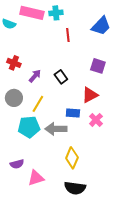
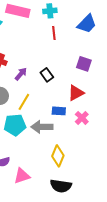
cyan cross: (56, 13) -> (50, 11), moved

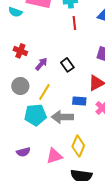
pink triangle: (22, 176) -> (54, 156), moved

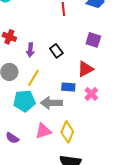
purple arrow: (41, 64) -> (30, 50), turned 144
purple semicircle: (23, 152) -> (12, 138), turned 48
pink triangle: (54, 156) -> (43, 131), moved

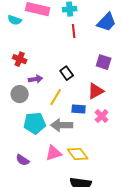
purple arrow: (30, 50) -> (36, 79), moved, turned -104
yellow line: (33, 78) -> (56, 97), moved
yellow diamond: (67, 132) -> (78, 154), turned -60

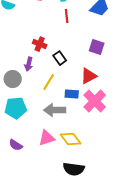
red cross: (20, 59) -> (40, 44), moved
purple arrow: (36, 79) -> (29, 64), turned 112
pink cross: (102, 116) -> (95, 101), size x1.6
cyan pentagon: (35, 123) -> (16, 108), moved

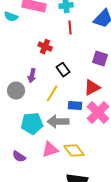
red cross: (40, 44) -> (45, 47), moved
cyan pentagon: (16, 108) -> (32, 124), moved

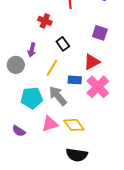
gray arrow: (58, 122) -> (58, 96), turned 50

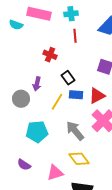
blue rectangle: (75, 80) -> (76, 95), moved
gray arrow: (58, 96) -> (75, 131), moved
pink triangle: (50, 124) -> (55, 173), moved

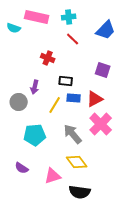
red line: (75, 36) -> (73, 39), turned -40
black rectangle: (68, 78) -> (66, 81), turned -48

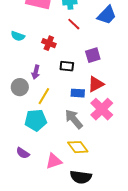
cyan semicircle: (14, 28) -> (18, 36), moved
purple square: (103, 70) -> (93, 55), moved, turned -35
blue rectangle: (74, 98) -> (78, 93), moved
yellow line: (55, 105) -> (44, 96), moved

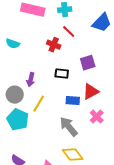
red cross: (49, 43) -> (54, 45), moved
pink cross: (102, 109) -> (97, 117), size x0.6
cyan pentagon: (36, 120) -> (18, 120), moved, turned 30

